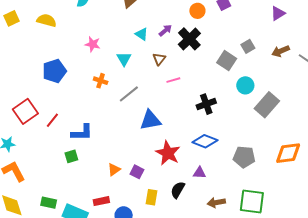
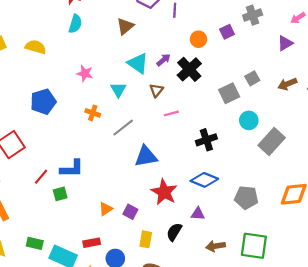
cyan triangle: (142, 34) -> (138, 63), size x1.5
gray square: (227, 61) -> (229, 93), turned 30
red line: (52, 120) -> (41, 177), moved

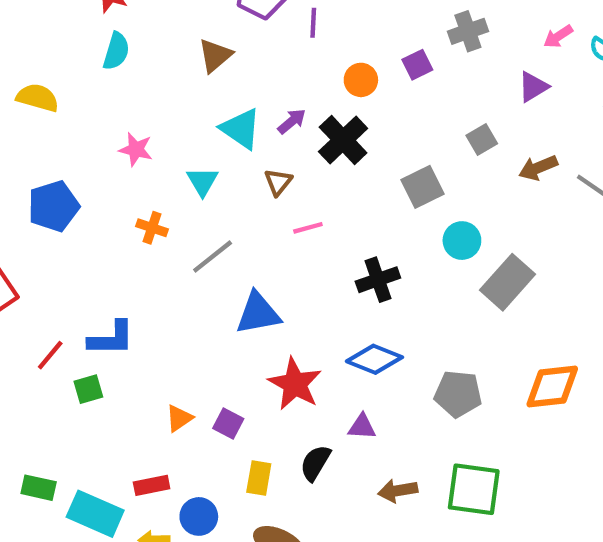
gray square: (252, 78) -> (482, 140), moved

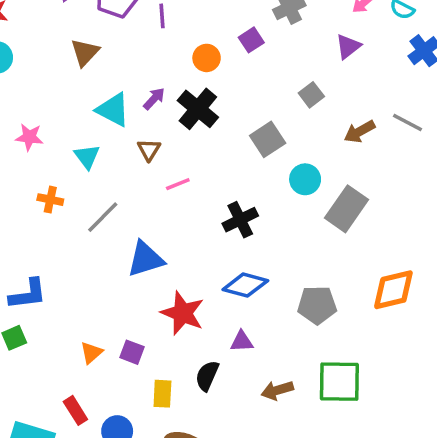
brown arrow: (538, 168) -> (360, 132), moved
red rectangle: (152, 485) -> (75, 410), turned 76

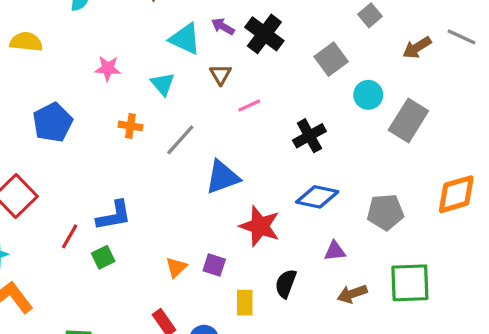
purple arrow: (154, 99) -> (223, 26), turned -100
purple triangle: (242, 341) -> (335, 251), moved

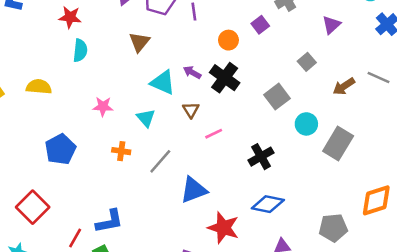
gray pentagon: (385, 212) -> (333, 228), moved

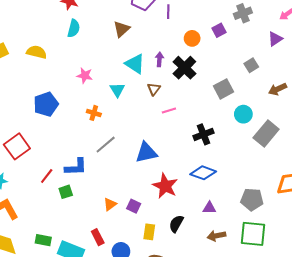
purple arrow: (192, 72) -> (159, 59), turned 56
gray line: (160, 161) -> (106, 145), moved

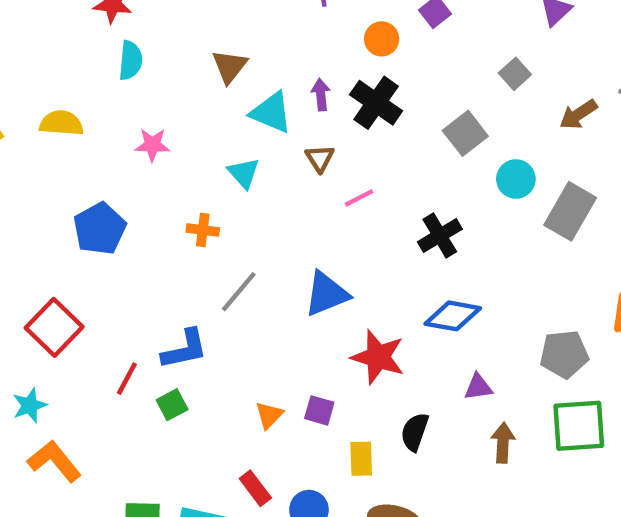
brown triangle: (121, 29) -> (229, 66), moved
pink star: (85, 76) -> (152, 145), moved
brown arrow: (216, 236) -> (503, 443), turned 114

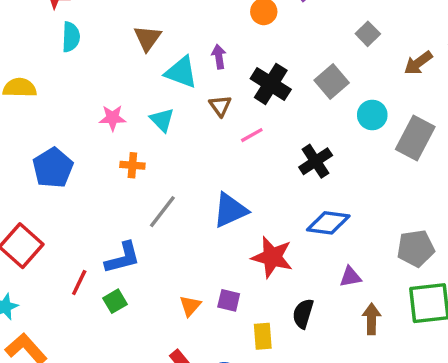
black cross: (376, 103) -> (271, 84), moved
pink star: (152, 145) -> (113, 118), moved

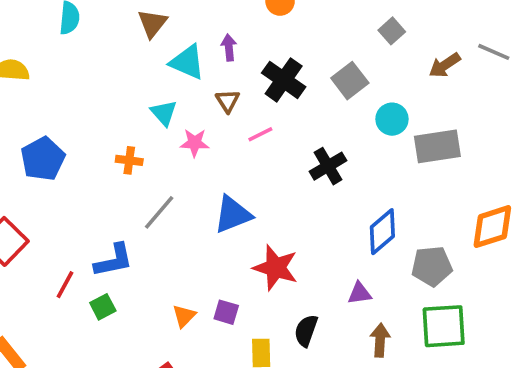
pink star: (113, 118) -> (195, 143), moved
gray rectangle: (415, 138) -> (437, 146), turned 51
blue diamond: (328, 223) -> (382, 232), moved, turned -51

